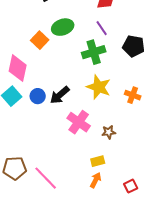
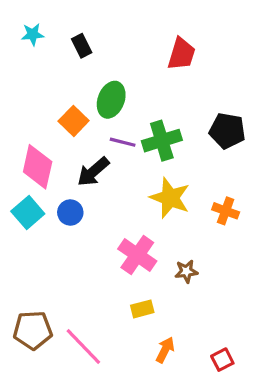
green ellipse: (63, 27) -> (111, 100), turned -50
purple line: (102, 28) -> (123, 142), moved, turned -42
black arrow: (60, 95) -> (93, 172), moved
yellow rectangle: (98, 161) -> (142, 309), moved

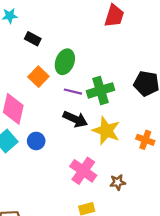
black rectangle: (82, 46) -> (33, 39), moved, turned -35
red trapezoid: (181, 54) -> (114, 16), moved
black arrow: (93, 172) -> (75, 119), moved, turned -115

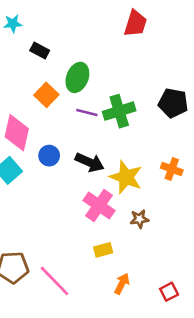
black arrow: (75, 119) -> (90, 162), moved
yellow star: (106, 131) -> (126, 177), moved
blue circle: (36, 141) -> (49, 156), moved

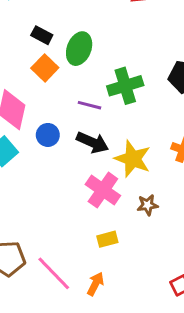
black rectangle: (40, 50) -> (42, 35), moved
purple line: (87, 112) -> (89, 105), moved
orange arrow: (122, 284) -> (95, 284), moved

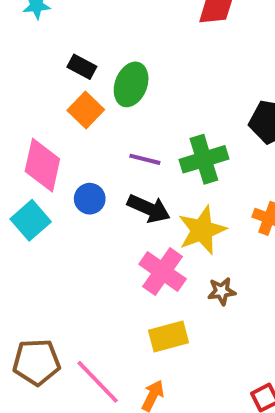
green cross: (125, 86) -> (204, 159), moved
yellow star: (133, 159) -> (202, 230), turned 30
yellow rectangle: (107, 239) -> (168, 337), size x1.4

